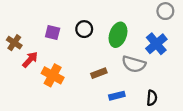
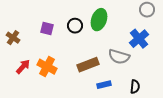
green ellipse: (118, 35) -> (99, 20), moved
red arrow: (30, 60) -> (23, 67), moved
brown rectangle: (99, 73) -> (88, 65), size x1.5

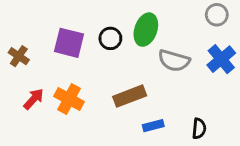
purple square: (47, 29) -> (69, 43), size x1.5
blue cross: (139, 39) -> (221, 59), moved
gray semicircle: (119, 57) -> (174, 61), moved

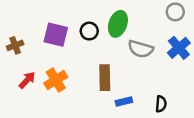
brown cross: (19, 56) -> (15, 45), turned 35
brown rectangle: (130, 96) -> (105, 78), turned -70
orange cross: (69, 99) -> (56, 80), turned 30

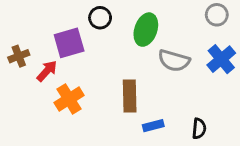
black circle: (89, 31) -> (100, 18), moved
purple square: (56, 35) -> (69, 43), turned -30
red arrow: (27, 80) -> (47, 71), moved

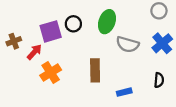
black circle: (100, 18) -> (73, 24), moved
blue rectangle: (153, 126) -> (124, 92), moved
black semicircle: (199, 129) -> (159, 80), moved

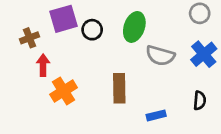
purple square: (51, 31) -> (64, 19), moved
brown cross: (14, 41) -> (29, 38), moved
red arrow: (34, 52) -> (43, 65), turned -42

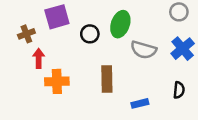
black circle: (92, 30) -> (90, 34), moved
orange cross: (64, 91) -> (57, 81), turned 30

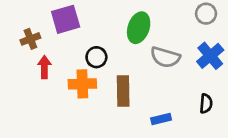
black circle: (90, 34) -> (96, 57), moved
orange cross: (57, 81) -> (82, 84), moved

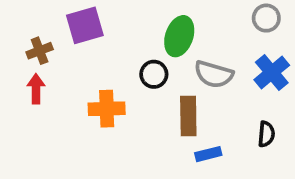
black circle: (96, 57) -> (154, 74), moved
red arrow: (44, 67) -> (36, 89), moved
brown rectangle: (123, 91) -> (188, 116), moved

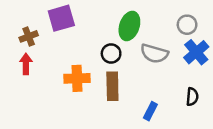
gray circle: (266, 18) -> (187, 25), moved
brown rectangle: (188, 116) -> (112, 86), moved
blue rectangle: (208, 154) -> (150, 111), turned -48

